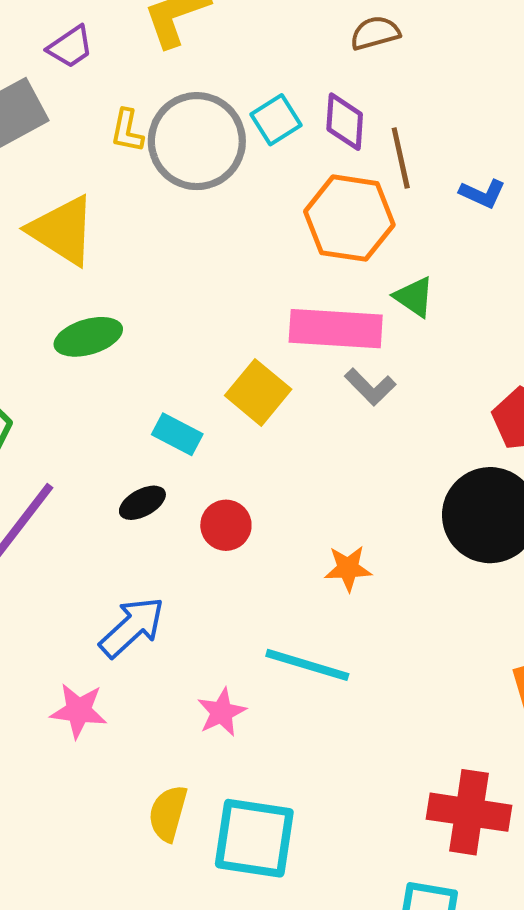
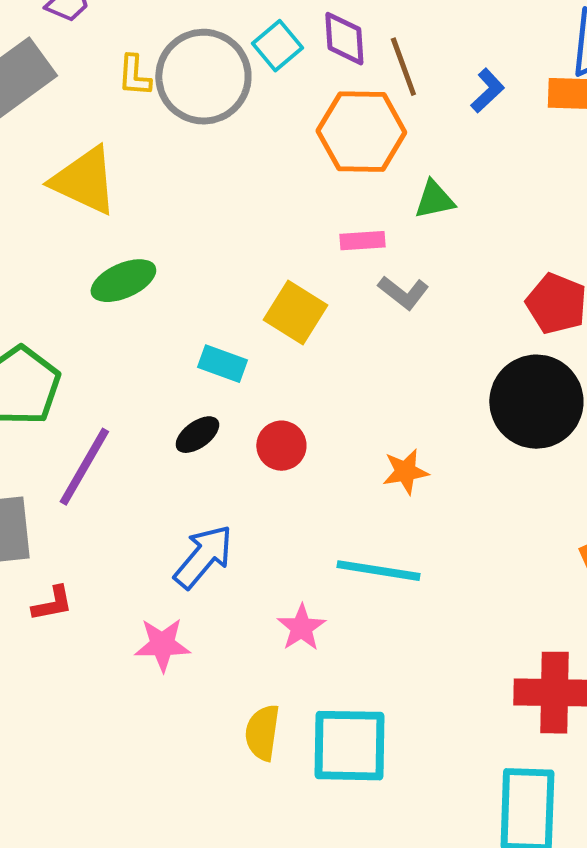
blue L-shape: (482, 194) -> (487, 91), turned -60
green triangle: (414, 297) -> (434, 200), turned -39
pink rectangle: (336, 329) -> (362, 241), size x0.5

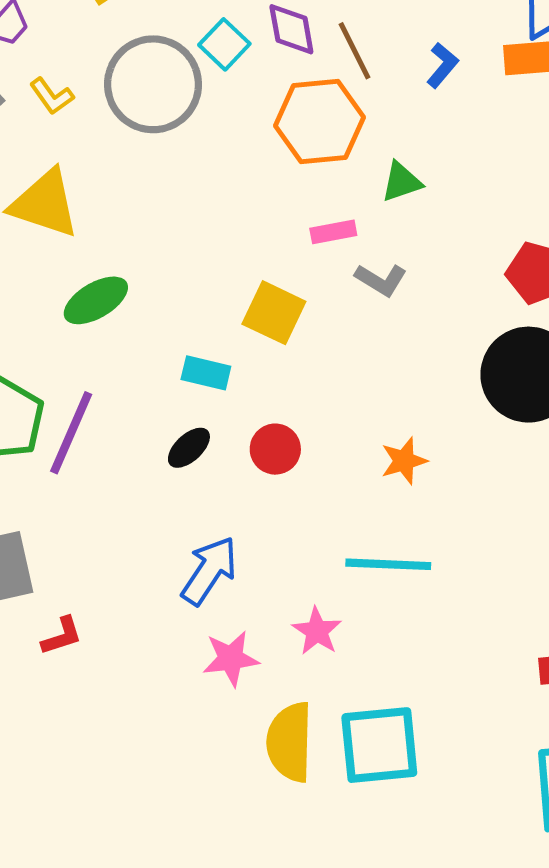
yellow L-shape: (134, 76) -> (52, 96), moved, turned -33
purple line: (84, 467) -> (71, 433), moved
pink star: (162, 645) -> (231, 659), moved
yellow semicircle: (262, 733) -> (290, 742), size x1.4

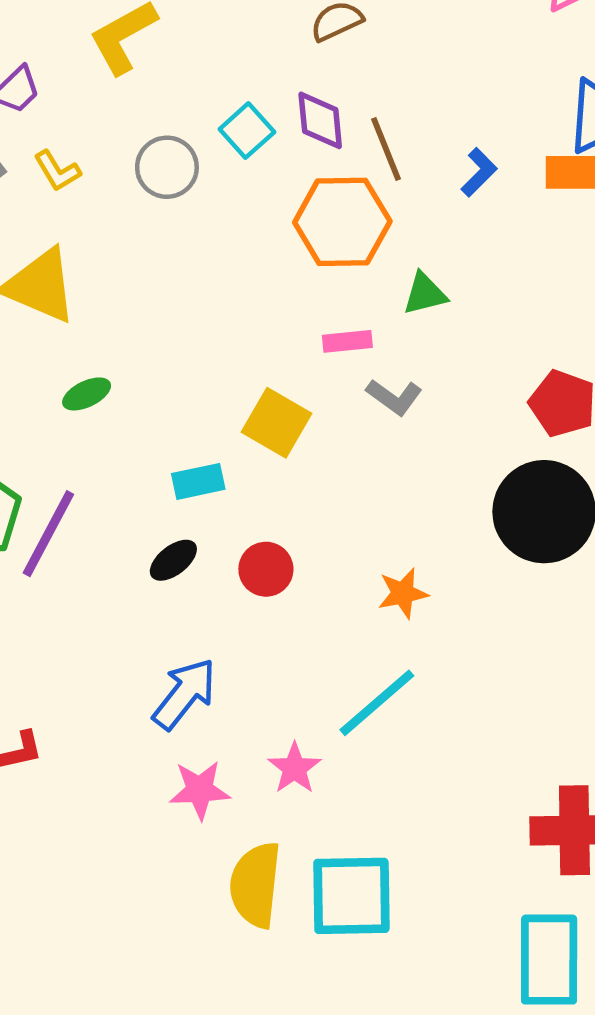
gray circle: (153, 84) -> (167, 167), size x0.6
green ellipse: (96, 300) -> (87, 394), size x0.7
cyan rectangle: (206, 373) -> (198, 481), turned -30
cyan line: (388, 564) -> (377, 703), turned -48

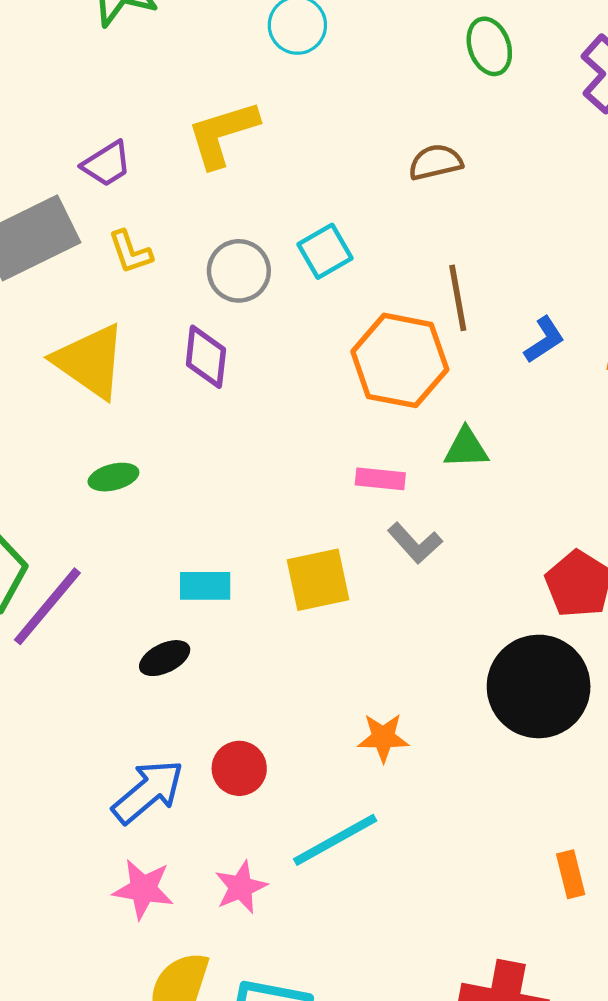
purple diamond: (320, 120) -> (206, 357), moved
yellow square: (276, 423) -> (318, 580), moved, turned 36
red circle: (266, 569) -> (239, 768), moved

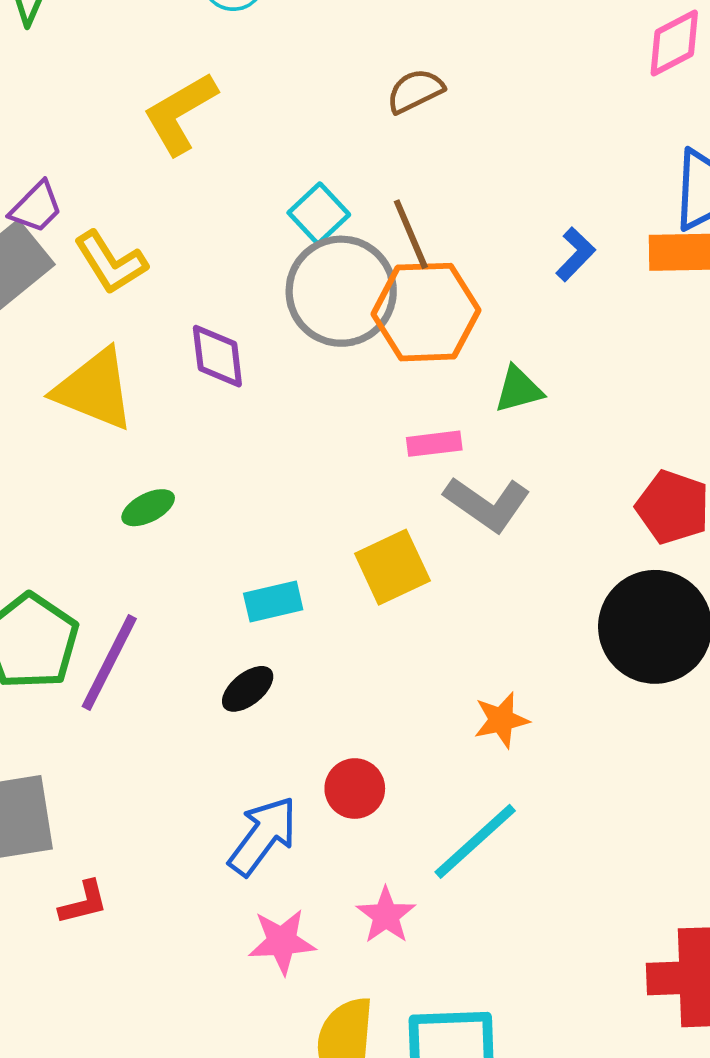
purple trapezoid: (107, 164) -> (36, 207), moved
yellow L-shape: (130, 252) -> (111, 263), size x1.4
gray circle: (239, 271) -> (341, 291), moved, size x1.6
brown line: (458, 298) -> (411, 234), moved
gray L-shape: (415, 543) -> (487, 504), size x1.4

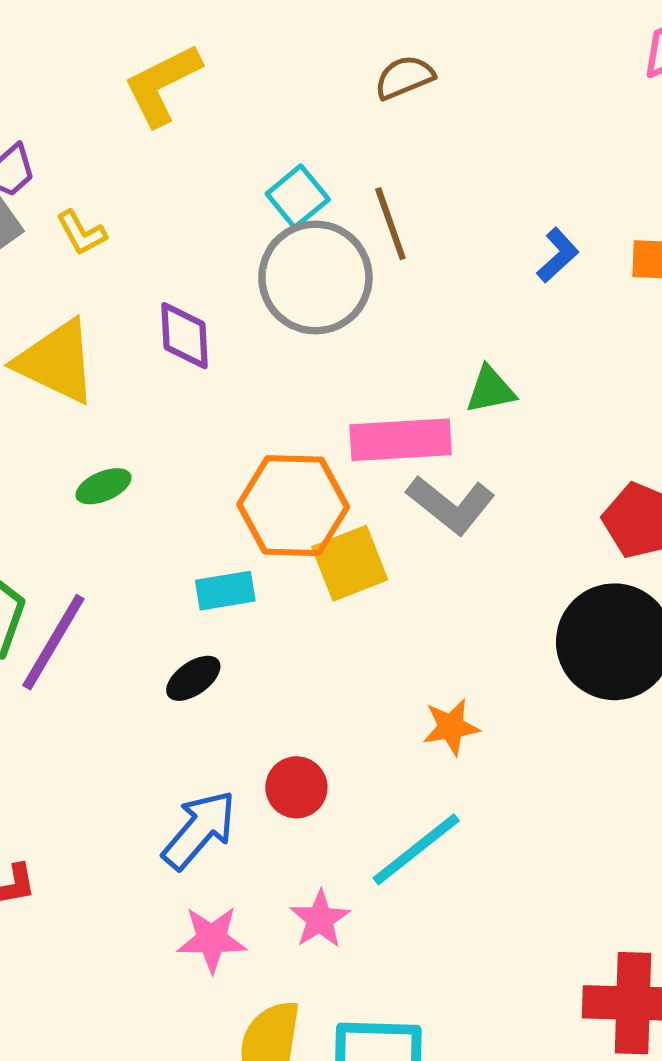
yellow L-shape: (111, 263) -> (81, 233), size x0.7
orange hexagon: (426, 312) -> (293, 506), moved
pink rectangle: (434, 444) -> (401, 440), size x1.8

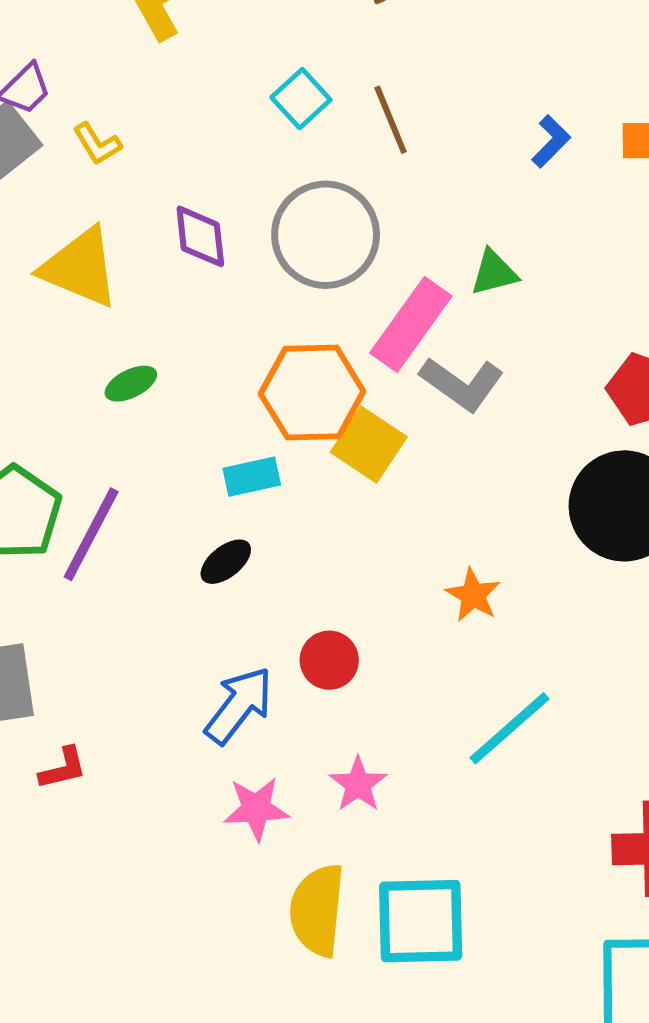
gray circle: (315, 277) -> (326, 235), moved
pink rectangle: (401, 440) -> (411, 325), turned -48
yellow square: (350, 563) -> (369, 445), turned -32
orange star: (451, 727) -> (473, 595), turned -30
cyan line: (416, 849) -> (509, 728), moved

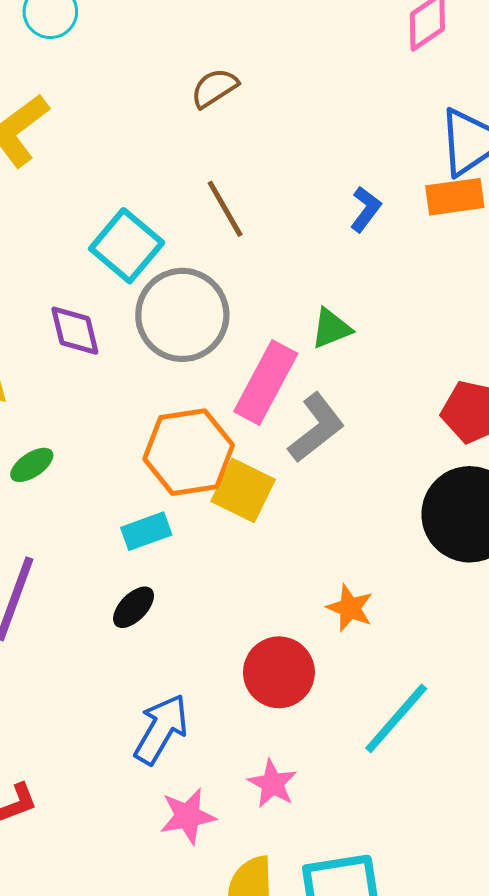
cyan square: (301, 99) -> (127, 246), moved, size x1.4
gray L-shape: (462, 384) -> (316, 428), turned -66
red circle: (329, 660) -> (279, 672), moved, size x1.4

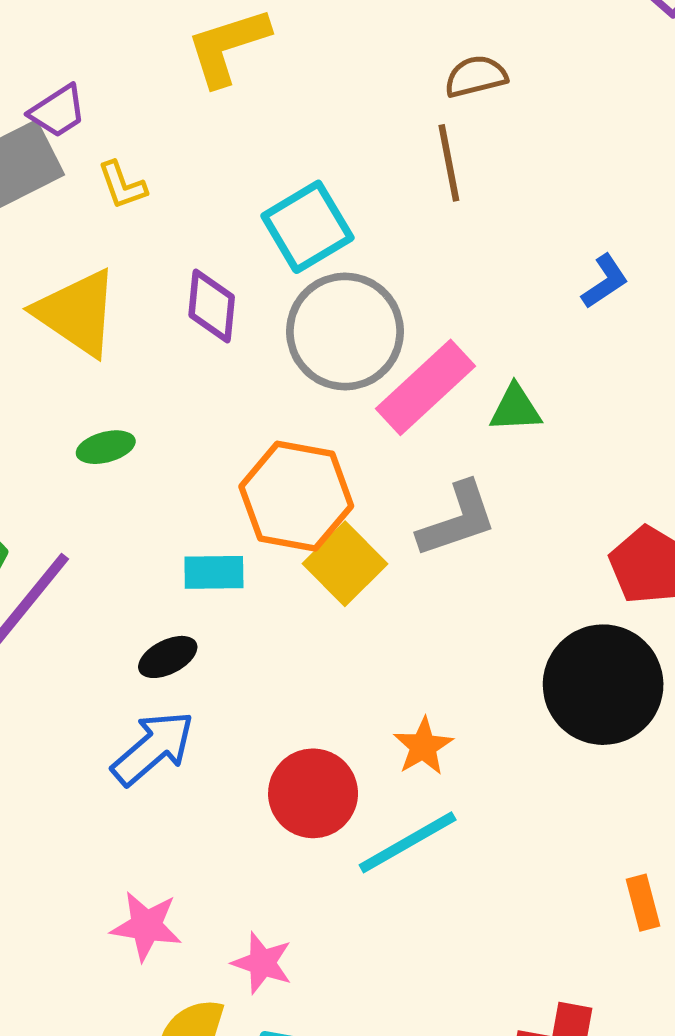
brown line: (225, 209) -> (449, 163), moved
pink rectangle: (266, 382) -> (425, 387), moved
cyan line: (396, 718) -> (408, 842), moved
blue arrow: (161, 729) -> (153, 748), moved
pink star: (272, 784) -> (262, 963), moved, turned -30

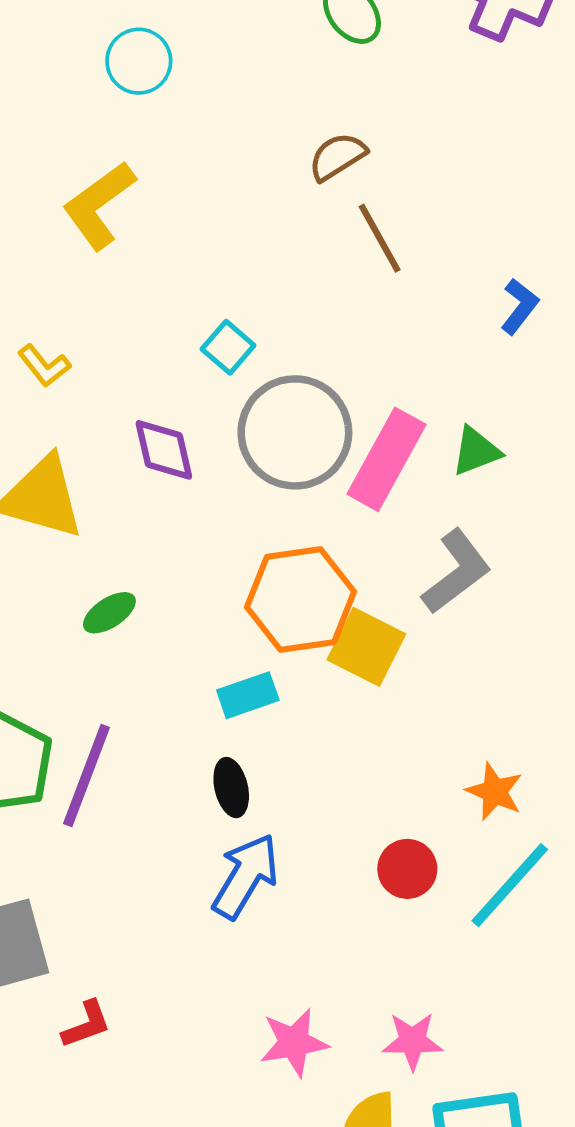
brown line: (449, 163) -> (380, 238), moved
cyan square: (307, 227) -> (228, 347), size x0.6
black ellipse: (168, 657) -> (231, 788), turned -58
red circle: (313, 793) -> (407, 869), size x0.7

